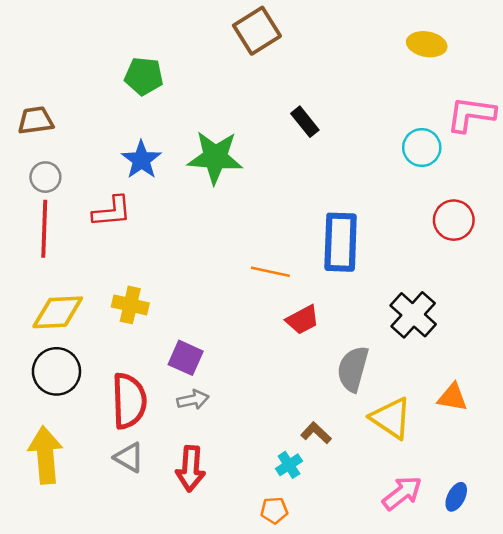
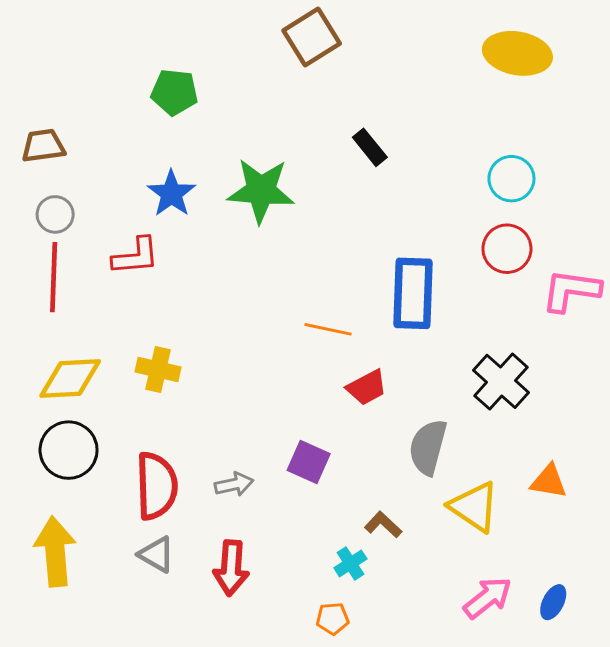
yellow ellipse: (427, 44) -> (517, 53), size x1.4
pink L-shape: (471, 114) -> (571, 290), moved
red circle: (454, 220) -> (507, 249), moved
purple square: (186, 358) -> (309, 462), moved

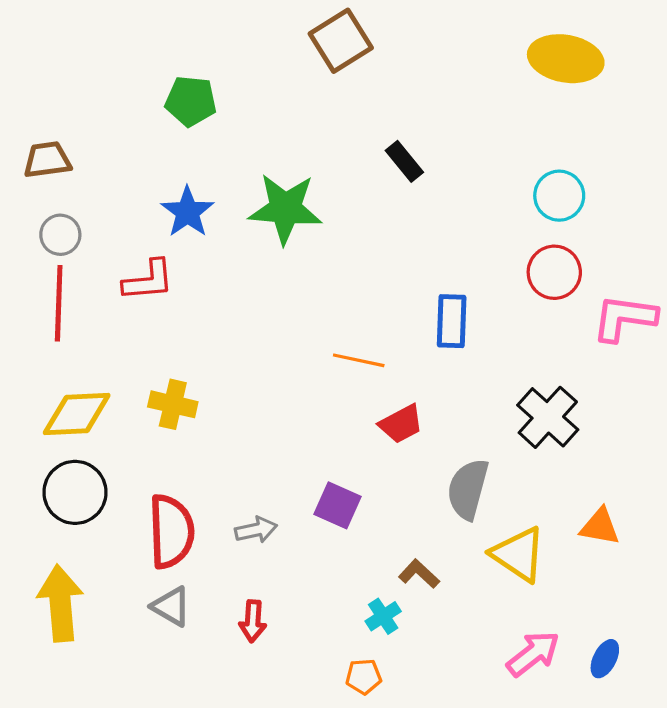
blue rectangle: (413, 293) -> (452, 321), size x0.7
red arrow: (231, 568) -> (253, 621), size x0.7

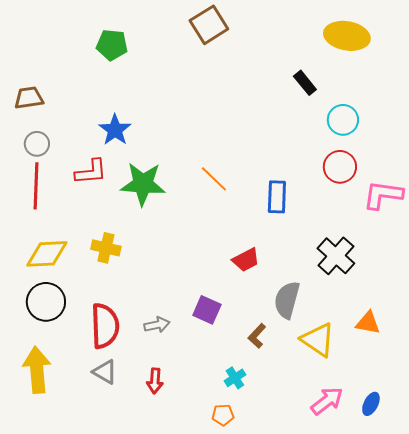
green pentagon: (191, 101) -> (112, 45), moved
black rectangle: (404, 161) -> (305, 83), moved
green star: (285, 209) -> (143, 184), moved
orange line: (359, 360) -> (214, 179), moved, turned 32
brown L-shape: (419, 574) -> (257, 336), moved, turned -90

